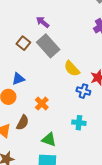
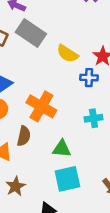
orange cross: (42, 104) -> (41, 106), size x1.6

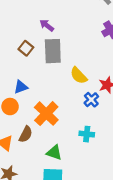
gray rectangle: (31, 33) -> (53, 51), turned 40
blue cross: (89, 78) -> (91, 100), turned 32

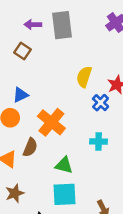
purple arrow: (47, 25) -> (33, 25), moved, turned -32
gray rectangle: (53, 51) -> (62, 25), moved
yellow semicircle: (79, 75) -> (84, 77), turned 66

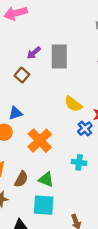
purple arrow: (33, 25) -> (34, 53), turned -48
yellow semicircle: (84, 77) -> (73, 104), turned -78
brown semicircle: (30, 147) -> (21, 179), moved

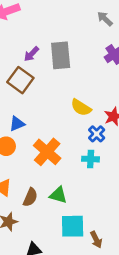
brown square: (22, 75) -> (20, 80), size x1.5
cyan cross: (79, 162) -> (91, 159), moved
cyan square: (44, 205) -> (73, 226), moved

